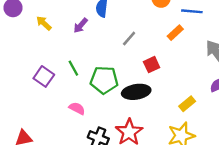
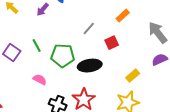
gray line: (129, 39) -> (89, 29), moved
red square: (152, 65) -> (112, 43), moved

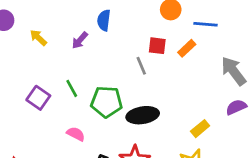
gray line: (89, 29) -> (141, 66), turned -64
red square: (112, 43) -> (157, 46), moved, turned 32

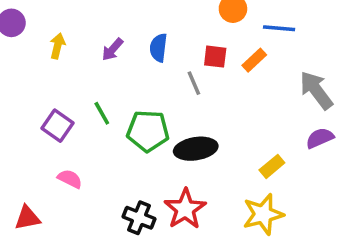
blue semicircle: (104, 20) -> (159, 48), moved
yellow arrow: (38, 38) -> (57, 46), turned 60
pink semicircle: (76, 134) -> (70, 179), moved

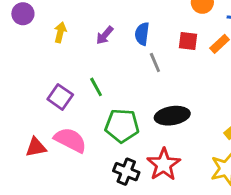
gray line: (194, 83) -> (155, 63), moved
green pentagon: (148, 131) -> (122, 126), moved
pink semicircle: (70, 179) -> (70, 140), size x1.6
red triangle: (27, 218) -> (36, 147), moved

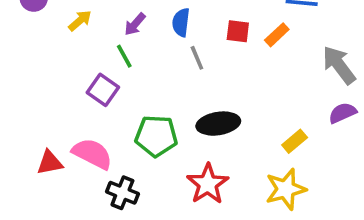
yellow arrow: (60, 32) -> (80, 21), turned 36
green line: (96, 87) -> (124, 56), moved
purple square: (60, 97) -> (103, 90), moved
black cross: (126, 172) -> (122, 193), moved

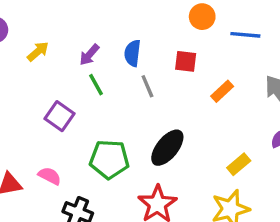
orange rectangle: (277, 35) -> (222, 91), moved
green line: (124, 56) -> (96, 85), moved
black ellipse: (218, 124) -> (167, 148), turned -42
pink semicircle: (92, 154) -> (50, 176), size x0.6

